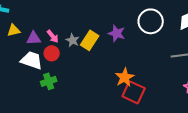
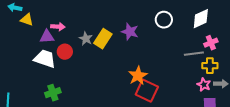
white circle: (151, 21) -> (164, 20), size x0.7
yellow triangle: (14, 30) -> (27, 20), moved, turned 32
pink arrow: (53, 36) -> (58, 27), moved, turned -48
green cross: (49, 81) -> (53, 93), moved

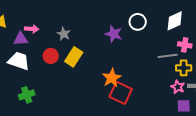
purple star: (130, 32) -> (114, 34), moved
gray star: (86, 39) -> (64, 34), moved
yellow rectangle: (103, 39) -> (74, 57), moved
pink cross: (211, 43) -> (185, 45), turned 32
red circle: (65, 52) -> (51, 56), moved

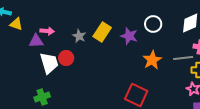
yellow rectangle: (74, 57) -> (102, 32), moved
white trapezoid: (19, 61) -> (49, 63), moved, turned 55
orange star: (112, 78) -> (152, 60), moved

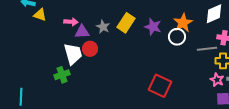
white circle: (153, 24) -> (177, 37), moved
purple triangle: (36, 41) -> (82, 32), moved
orange star: (152, 60) -> (183, 23), moved
green cross: (42, 97) -> (62, 75), moved

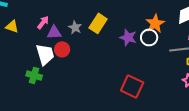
yellow triangle: (40, 15) -> (12, 26), moved
pink arrow: (71, 22) -> (43, 22), turned -56
purple star: (153, 27) -> (128, 37), moved
green cross: (62, 75) -> (34, 75), turned 35

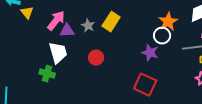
pink arrow: (43, 22) -> (56, 21), size x1.5
yellow triangle: (12, 26) -> (27, 13), moved, turned 32
purple star: (128, 37) -> (150, 53), moved
red circle: (62, 49) -> (96, 58), moved

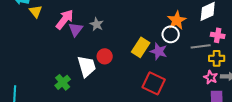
yellow rectangle: (111, 22) -> (141, 47), moved
purple triangle: (67, 31) -> (76, 29), turned -49
white trapezoid: (58, 53) -> (87, 66), moved
green cross: (47, 74) -> (63, 82), moved, turned 35

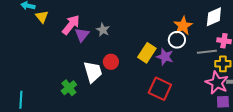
pink star: (211, 77) -> (217, 83), size x1.6

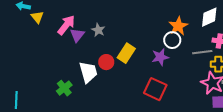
yellow rectangle: (147, 53) -> (126, 53), moved
purple star: (165, 57) -> (160, 57), turned -30

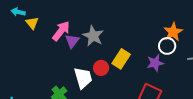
gray star: (98, 30) -> (93, 36), size x1.5

